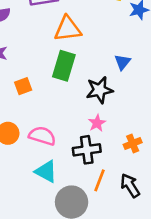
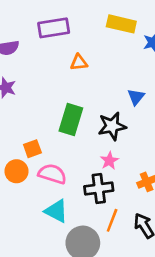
orange triangle: (68, 29) -> (79, 62), size x0.6
green rectangle: (64, 66) -> (71, 119), moved
orange square: (23, 86) -> (32, 149), moved

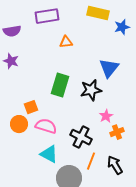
blue triangle: (136, 97) -> (109, 68), size x1.5
pink star: (109, 161) -> (106, 116), moved
black cross: (99, 189) -> (81, 137), turned 35

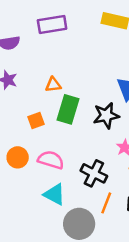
orange triangle: (66, 42) -> (53, 85), moved
orange square: (31, 107) -> (36, 120), moved

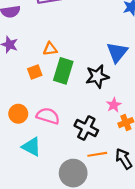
orange square: (36, 120) -> (35, 72), moved
cyan triangle: (54, 194) -> (31, 147), moved
orange line: (106, 203) -> (97, 154), turned 60

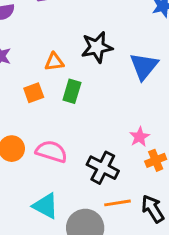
green rectangle: (63, 71) -> (72, 91), size x0.7
black star: (97, 76) -> (97, 47), moved
cyan triangle: (31, 147) -> (45, 206), moved

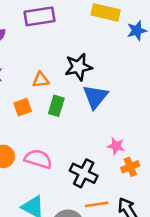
blue triangle: (144, 66) -> (95, 97), moved
pink star: (139, 137) -> (116, 146), turned -30

